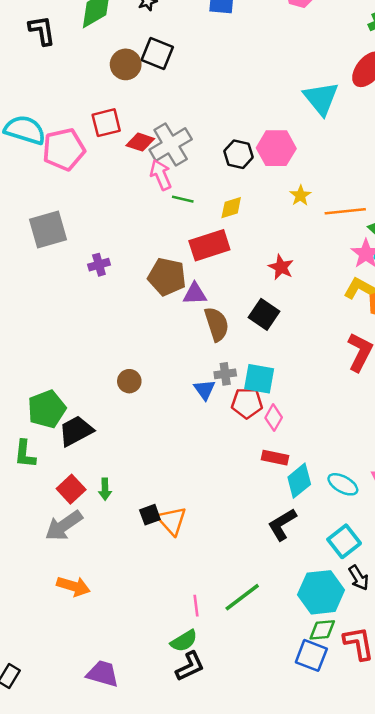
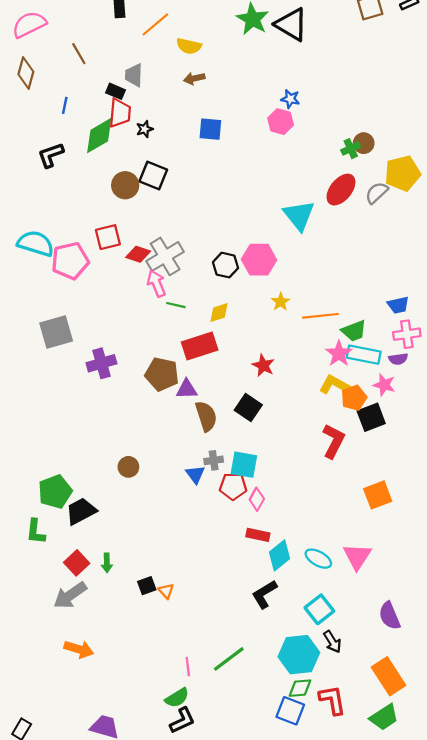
black L-shape: (42, 30) -> (51, 155), turned -100
purple cross: (99, 265) -> (101, 363), size x1.5
orange triangle: (172, 521) -> (166, 591), size x0.6

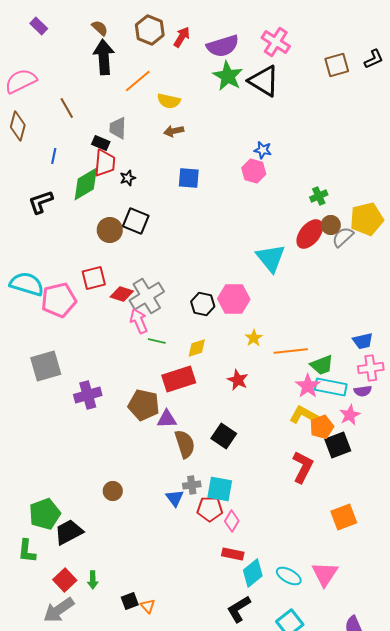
brown circle: (364, 143) -> (331, 225), moved
red star: (263, 365) -> (238, 380), moved
pink star: (384, 385) -> (350, 415), turned 30

